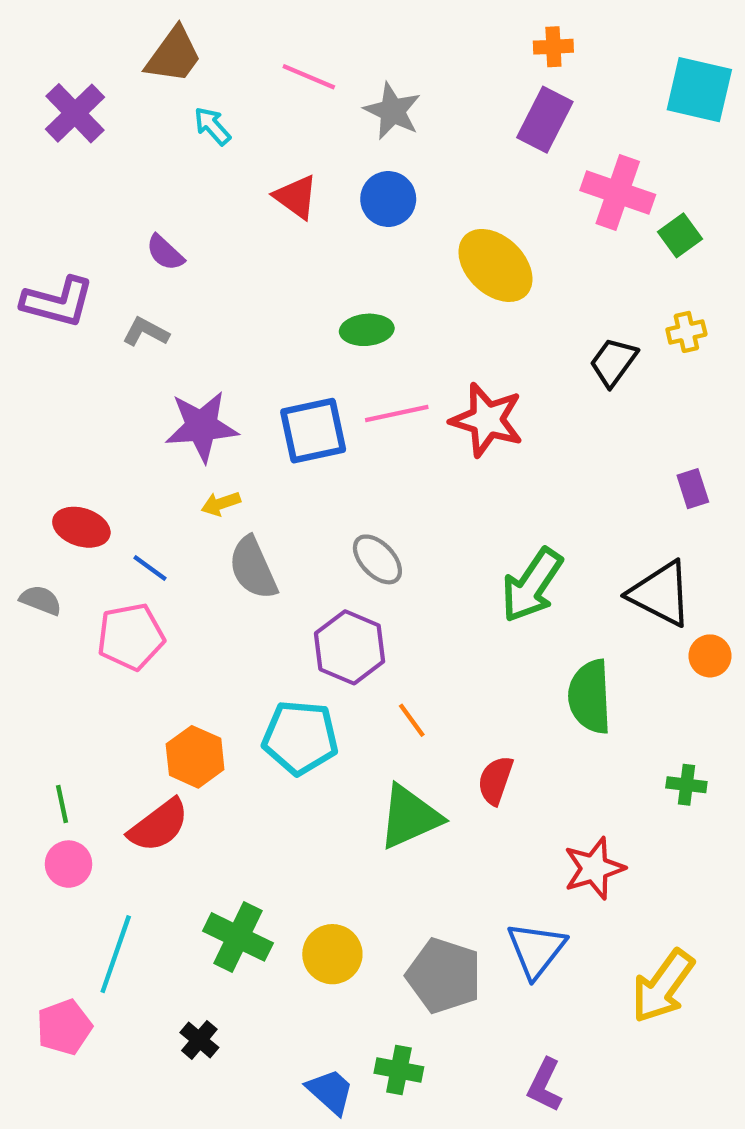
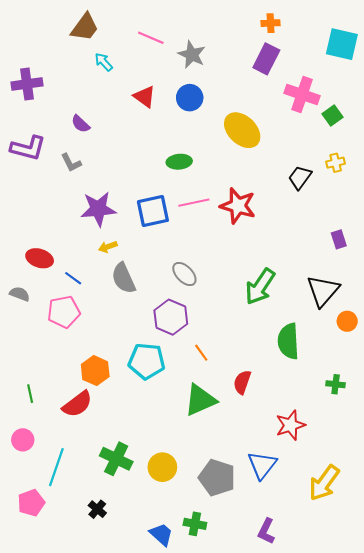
purple cross: (75, 113) -> (27, 84), moved, turned 36
gray L-shape: (146, 332) -> (71, 163), turned -145
black triangle: (661, 594) -> (323, 291), turned 44
pink circle: (69, 864) -> (23, 440), moved

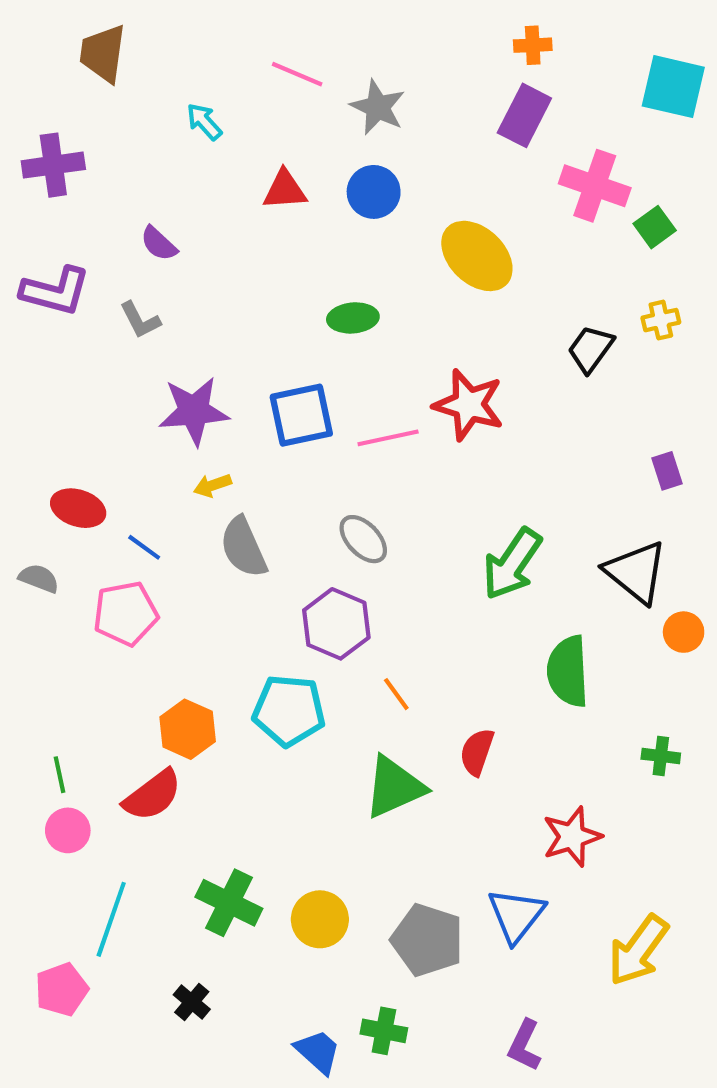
brown trapezoid: (85, 27) -> (103, 53), moved, turned 152
red triangle: (145, 97) -> (285, 190), turned -40
pink line: (194, 203) -> (388, 438), moved
black triangle: (323, 291) -> (636, 572), turned -32
pink circle: (23, 440) -> (68, 830), moved

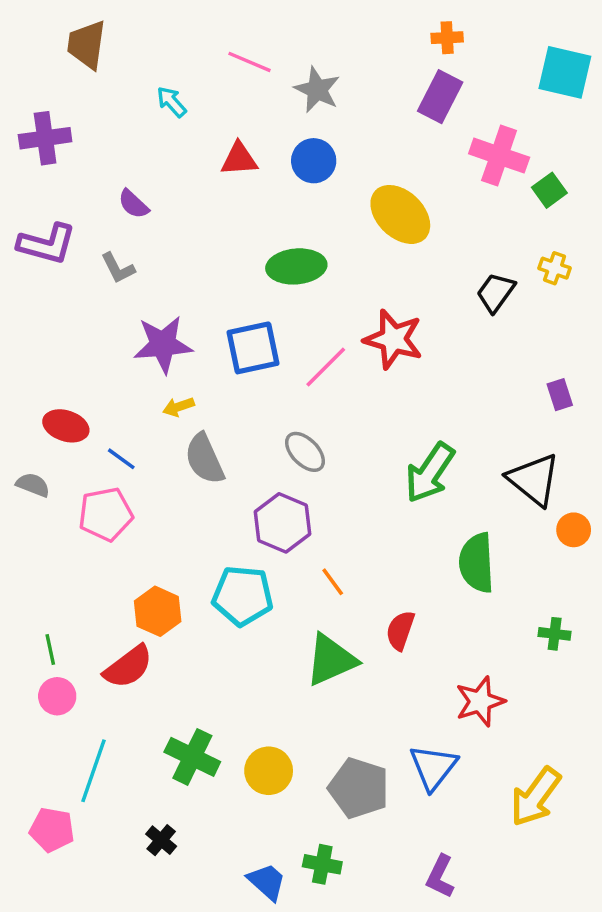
green ellipse: (353, 318) -> (296, 266), size x1.4
yellow cross: (661, 320) -> (555, 268), turned 32
pink line: (388, 438) -> (326, 367), turned -33
pink pentagon: (62, 990) -> (52, 830), turned 30

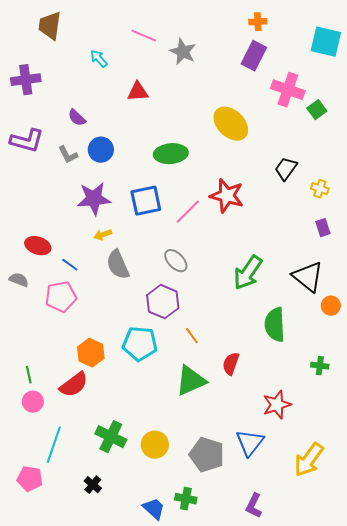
blue circle: (314, 161) -> (101, 150), moved
yellow cross: (555, 268) -> (320, 189), moved

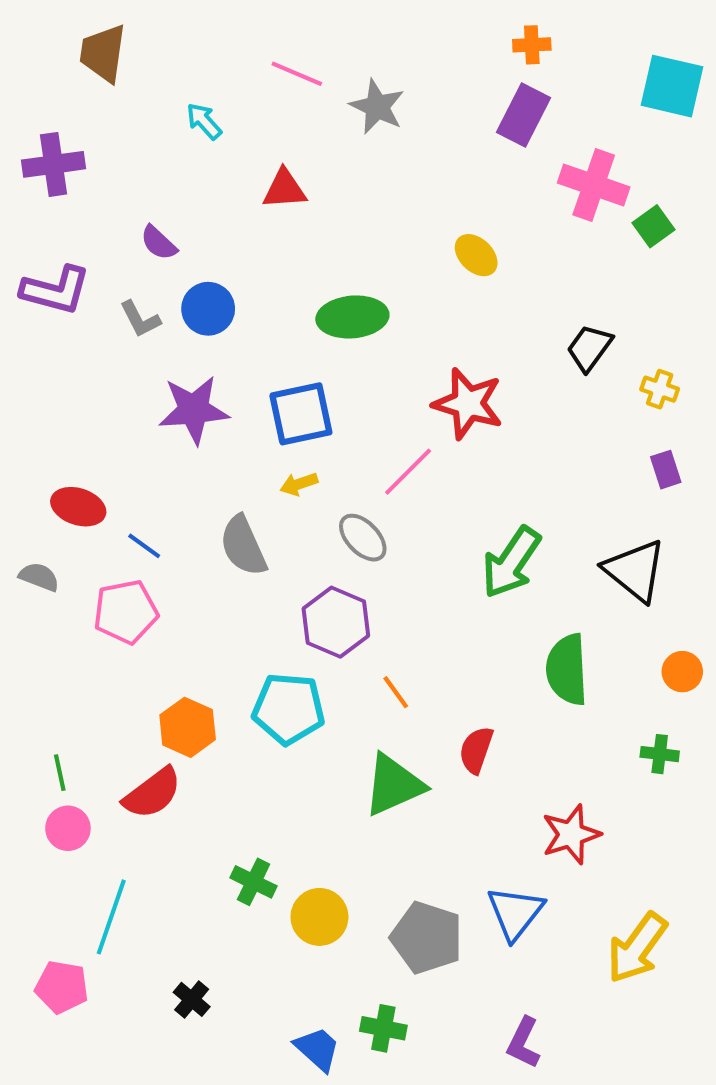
yellow ellipse: (231, 124) -> (476, 255), size x0.6
pink line: (188, 212) -> (408, 472), moved
yellow arrow: (103, 235) -> (299, 484), moved
orange circle: (331, 306) -> (682, 672), moved
green cross: (111, 437) -> (253, 882), moved, size x0.7

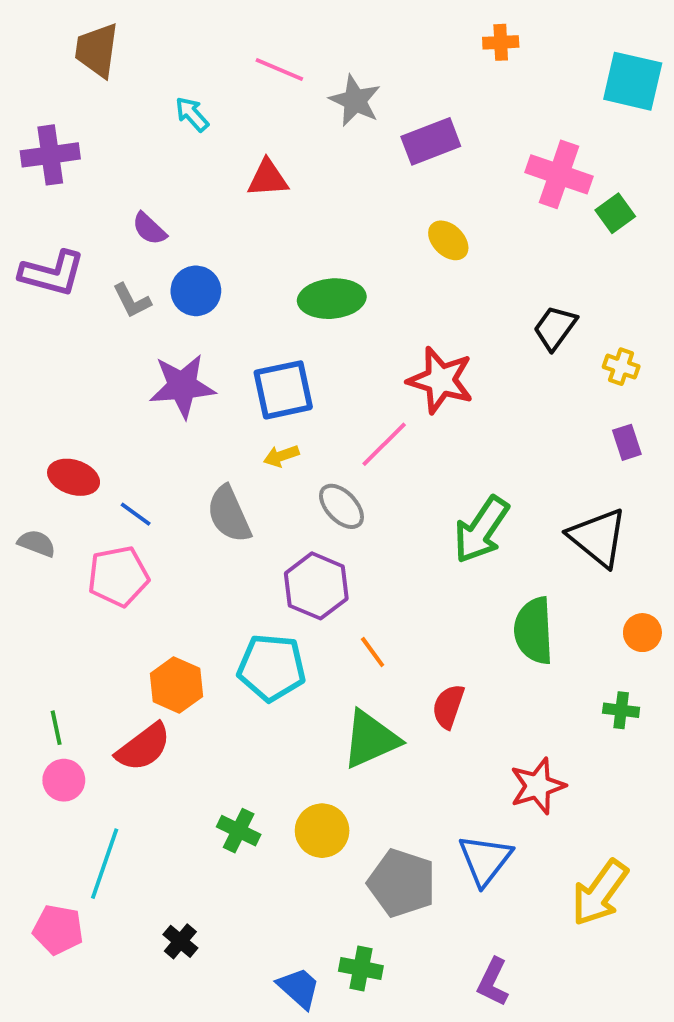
purple rectangle: (524, 115) -> (431, 141), moved, turned 42
yellow circle: (319, 917) -> (322, 831), moved

